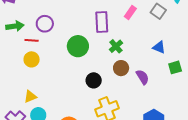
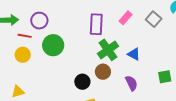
green circle: (78, 46) -> (53, 45), moved
green cross: (116, 46) -> (108, 50), size x1.5
blue triangle: (159, 47) -> (134, 54), moved
brown circle: (121, 68) -> (103, 72), moved

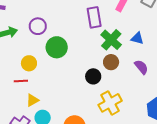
red line: (25, 36) -> (21, 81), moved

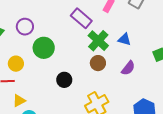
purple rectangle: (94, 17) -> (81, 18), turned -40
purple semicircle: (141, 67) -> (128, 68), turned 77
black circle: (93, 76) -> (64, 80), moved

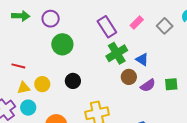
brown circle: (98, 63) -> (129, 77), moved
yellow circle: (16, 64) -> (42, 84), moved
purple semicircle: (128, 68) -> (148, 85), moved

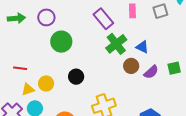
pink rectangle: (137, 22) -> (132, 11), turned -40
gray square: (165, 26) -> (160, 11), turned 35

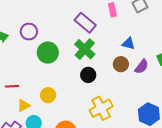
green cross: (116, 44) -> (85, 49), moved
black circle: (76, 77) -> (88, 75), moved
yellow circle: (46, 83) -> (48, 95), moved

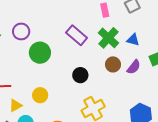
purple rectangle: (85, 23) -> (77, 35), moved
blue triangle: (128, 44) -> (133, 40), moved
green cross: (85, 49) -> (108, 38), moved

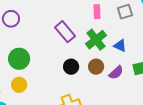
green circle: (40, 53) -> (19, 59), moved
black circle: (80, 75) -> (71, 67), moved

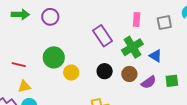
yellow circle: (19, 85) -> (71, 72), moved

